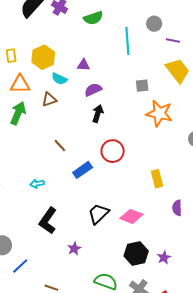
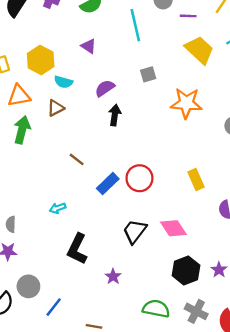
purple triangle: (83, 65) -> (89, 46), moved, turned 40
gray square: (142, 86) -> (148, 74), moved
red circle: (113, 151) -> (139, 178), moved
pink diamond: (131, 216) -> (173, 228), turned 45

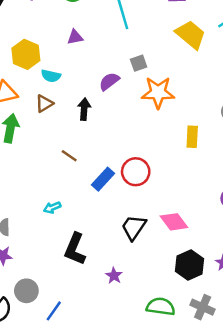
purple triangle: (89, 46) -> (75, 37), turned -42
purple semicircle: (105, 88) -> (109, 81), moved
orange star: (186, 103) -> (158, 92), moved
black arrow: (115, 115) -> (84, 109), moved
yellow rectangle: (196, 179) -> (192, 137), moved, turned 30

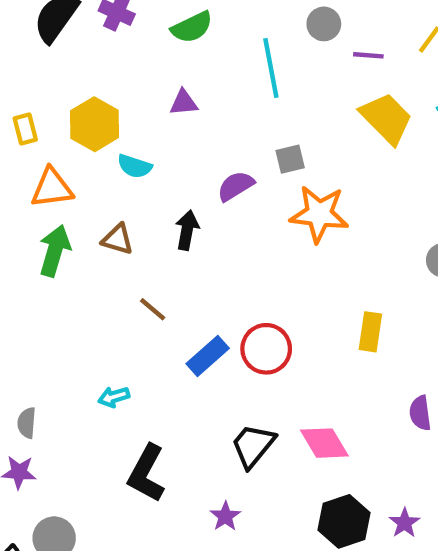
brown triangle: (44, 103) -> (118, 239), moved, turned 42
yellow rectangle: (192, 137) -> (370, 332), moved
purple star: (114, 276) -> (225, 516), moved

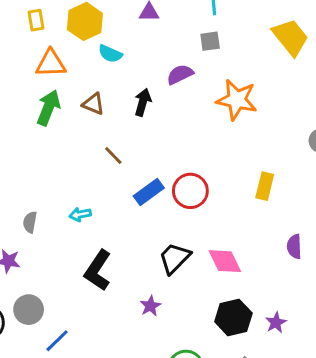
gray square: (290, 159) -> (210, 41), moved
gray semicircle: (27, 423) -> (30, 222), moved

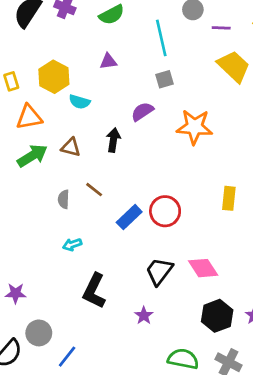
green arrow: (48, 108) -> (32, 156), turned 44
gray semicircle: (30, 222) -> (64, 199), moved

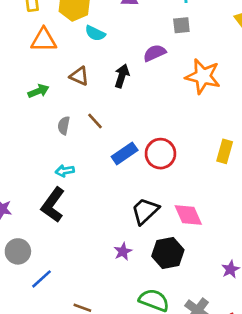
green arrow: (32, 156) -> (38, 91), moved, size x0.7
black L-shape: (94, 291) -> (53, 205), moved
black hexagon: (217, 316) -> (168, 253), moved

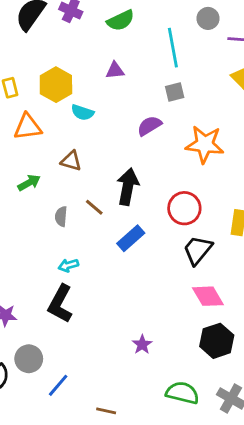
black arrow: (122, 76) -> (128, 187), moved, size x1.4
red circle: (160, 154) -> (184, 208), moved
black trapezoid: (145, 211) -> (198, 250), moved
black hexagon: (168, 253) -> (217, 341), moved

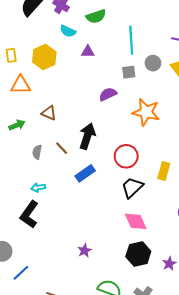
gray circle: (208, 18) -> (153, 63), moved
cyan semicircle: (82, 112) -> (68, 31), moved

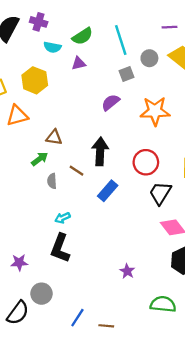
green semicircle: (96, 16) -> (82, 36), moved
green arrow: (17, 125) -> (40, 159), moved
blue line: (21, 273) -> (77, 318), moved

